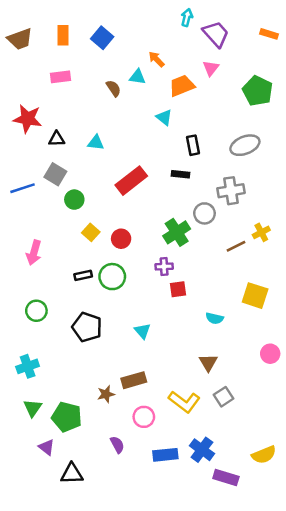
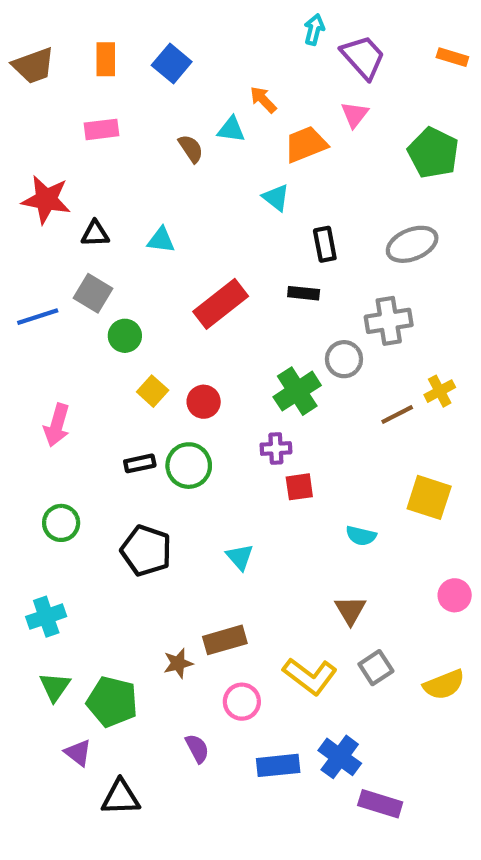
yellow semicircle: (264, 455) -> (444, 685), moved

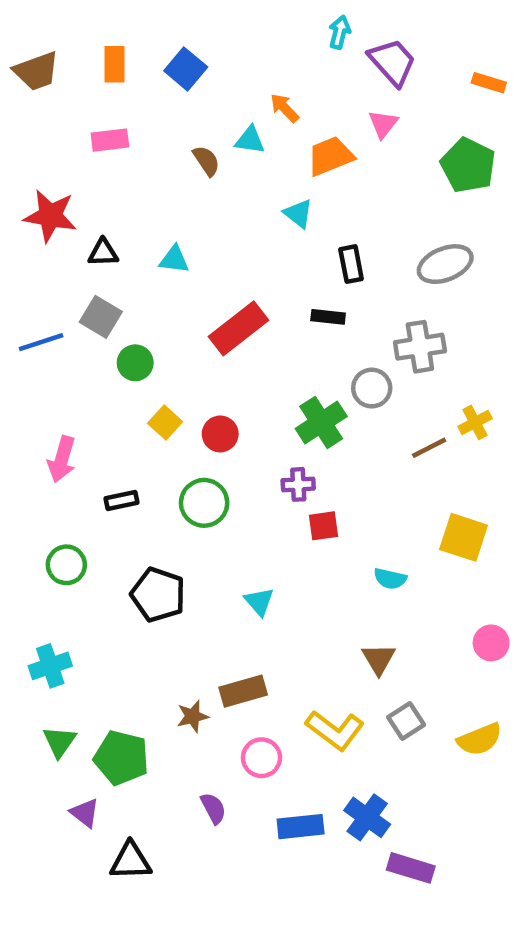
orange rectangle: (452, 57) -> (489, 83), moved
black rectangle: (140, 463) -> (121, 501), moved

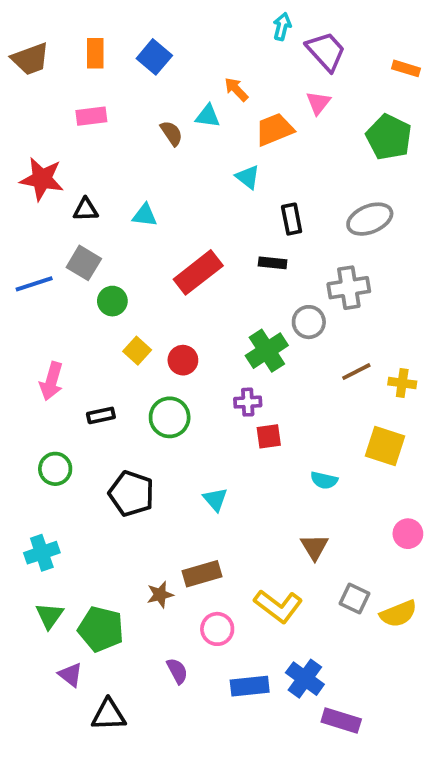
yellow cross: (475, 422) -> (402, 383), moved, turned 36
gray square: (406, 721) -> (355, 598), moved, turned -32

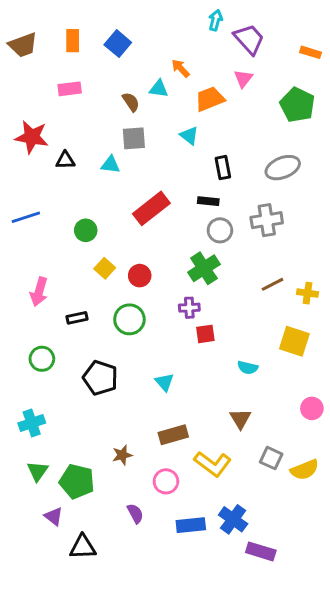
gray square: (84, 263) -> (134, 138), moved, turned -35
gray circle: (309, 322) -> (220, 230), moved
brown rectangle: (202, 574) -> (173, 435), moved

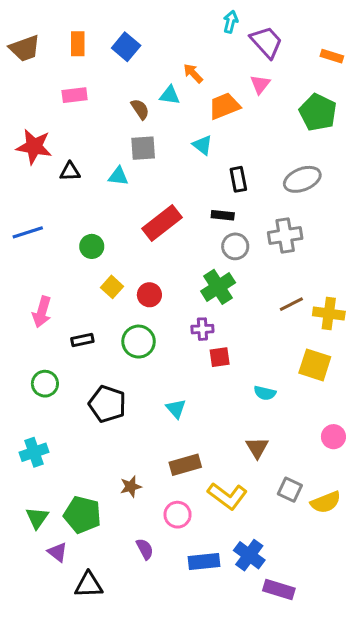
yellow cross: (308, 293) -> (329, 313), size x1.4
green triangle: (38, 471) -> (37, 518), moved

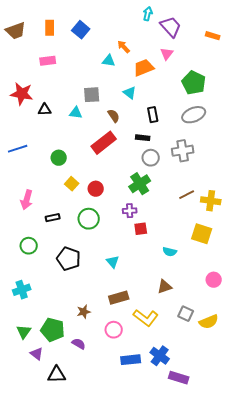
brown semicircle: (140, 109) -> (114, 116), moved
green pentagon: (318, 112) -> (194, 83), moved
brown triangle: (257, 448) -> (165, 287), turned 42
purple semicircle: (145, 549) -> (79, 344), moved, turned -32

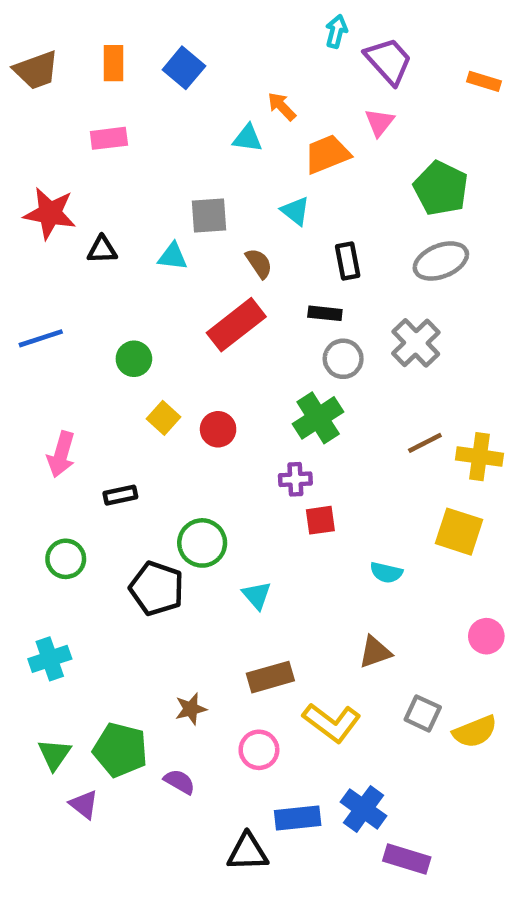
gray cross: (183, 151) -> (416, 343), turned -35
green circle: (89, 219) -> (202, 543), moved
black triangle: (57, 375) -> (248, 852), moved

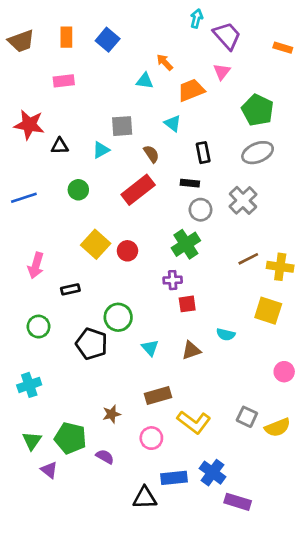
cyan triangle: (173, 256) -> (101, 150), turned -36
green circle: (134, 359) -> (78, 190), moved
yellow square: (163, 418) -> (96, 244), size x1.5
brown triangle: (375, 652) -> (191, 350), moved

